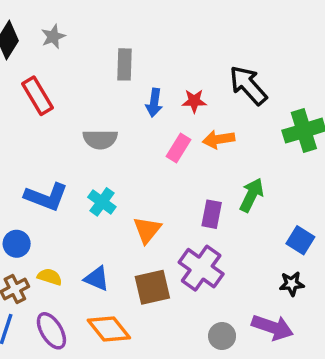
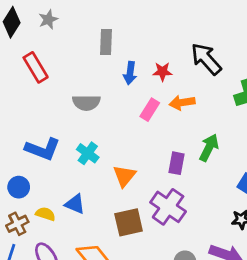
blue triangle: (97, 279) -> (75, 204), moved

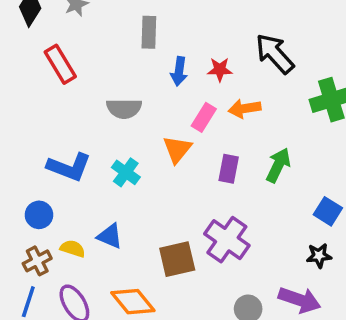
purple rectangle: (177, 163) -> (229, 169), moved
orange triangle: (124, 176) -> (177, 149), moved

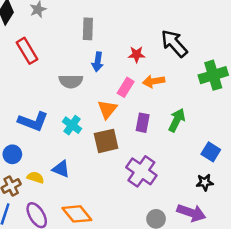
blue arrow: (179, 71) -> (98, 62), moved
brown square: (177, 259) -> (106, 141), moved

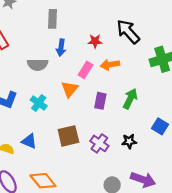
brown square: (106, 141) -> (68, 136), moved
purple cross: (141, 171) -> (99, 143), size x0.7
black star: (205, 182) -> (129, 141), moved

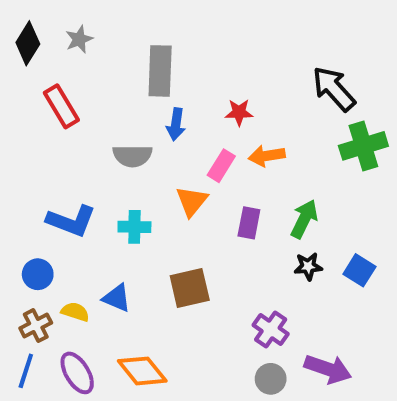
gray rectangle: (52, 19) -> (160, 71), size x1.4
black arrow: (128, 32) -> (334, 89), moved
cyan cross: (39, 103) -> (134, 227), turned -35
black star: (129, 141) -> (308, 266), moved
purple cross: (99, 143) -> (271, 329), moved

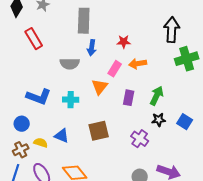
black arrow: (334, 89) -> (172, 30), turned 45
purple cross: (271, 329) -> (140, 139), moved

